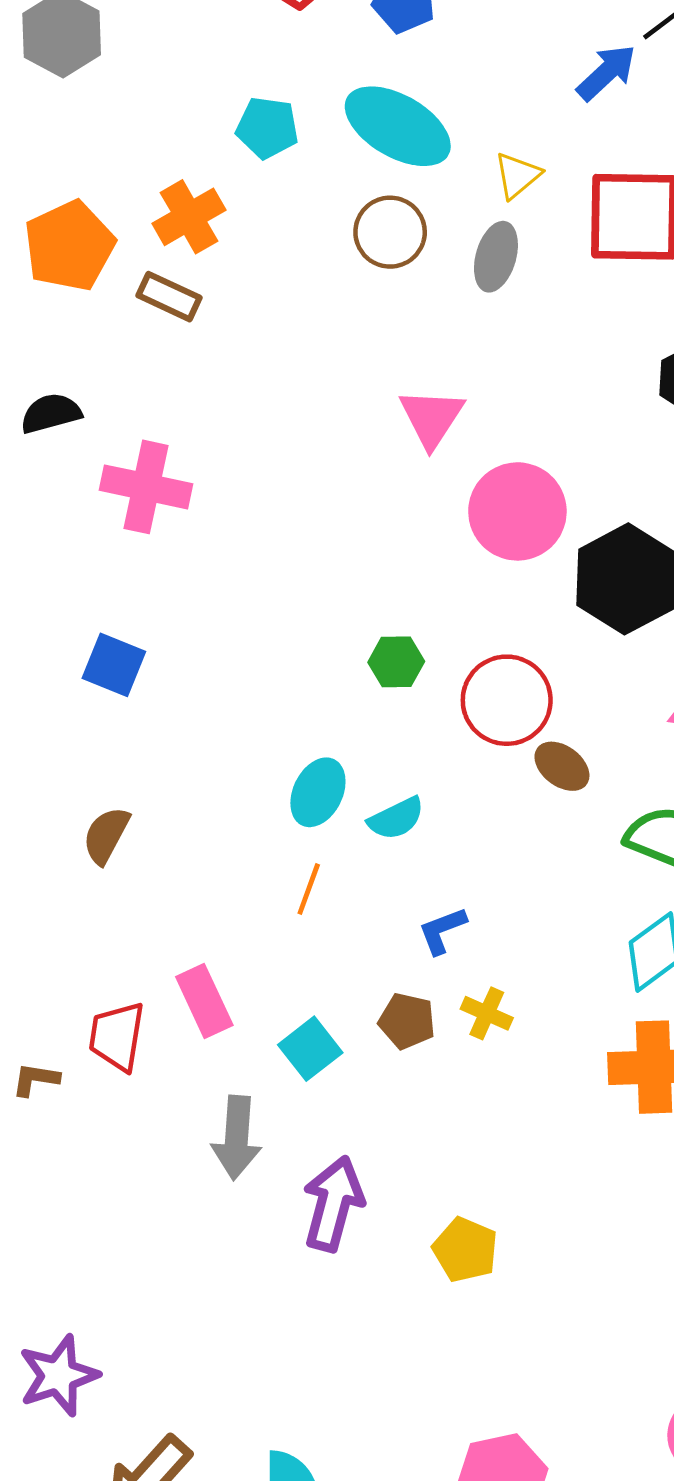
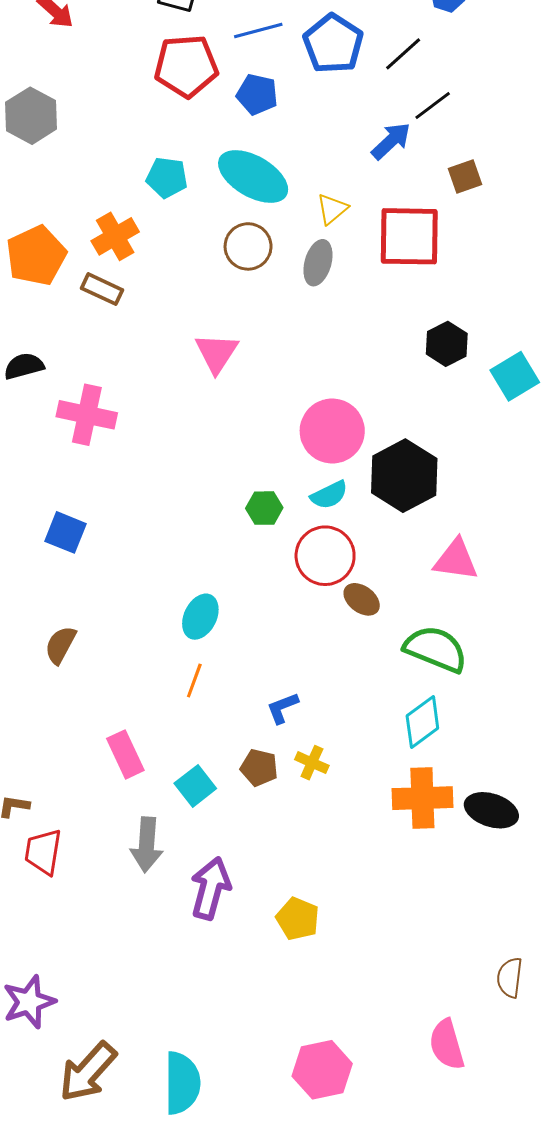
pink triangle: (431, 418) -> (217, 353), moved
green hexagon: (396, 662) -> (264, 508), moved
cyan semicircle: (396, 818) -> (329, 495), moved
red trapezoid: (117, 1036) -> (43, 852), moved

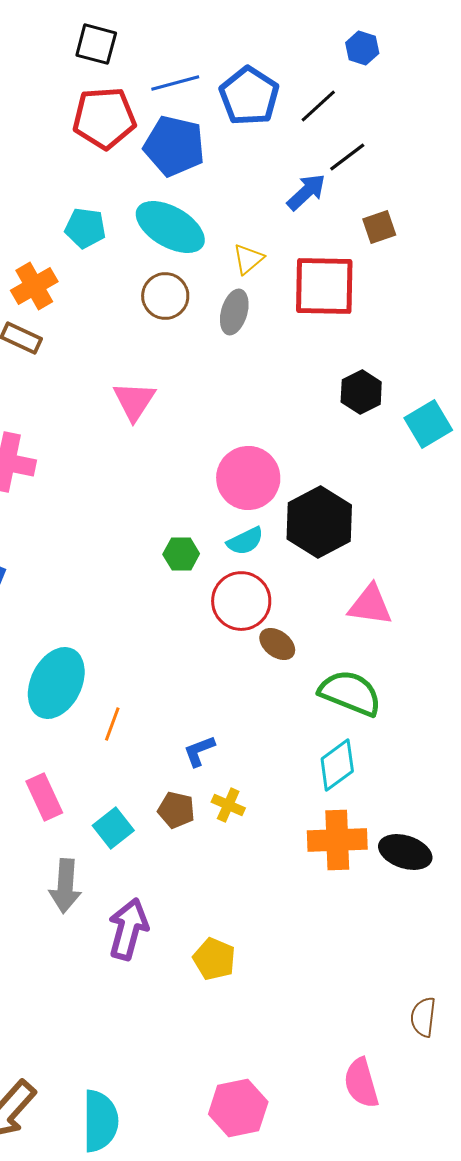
blue pentagon: (257, 94) -> (174, 146), size x1.5
cyan ellipse: (200, 617) -> (56, 683), moved, size x1.6

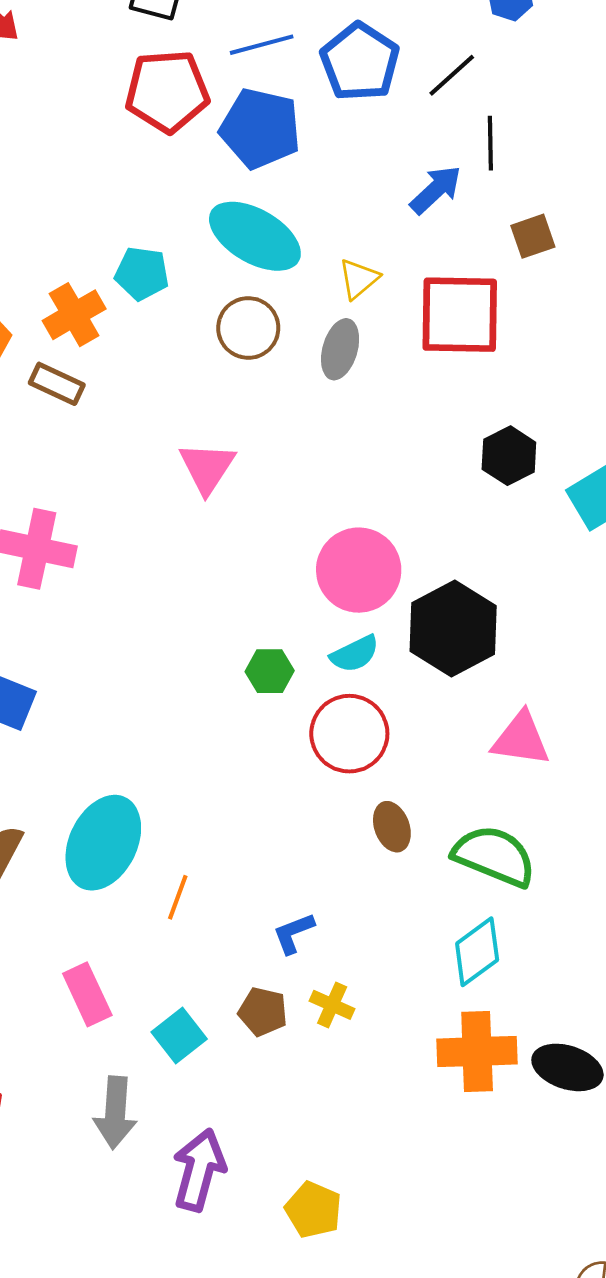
black line: (347, 157) -> (490, 143), turned -54
cyan pentagon: (85, 228) -> (142, 273), moved
brown ellipse: (277, 644) -> (392, 827), moved, turned 33

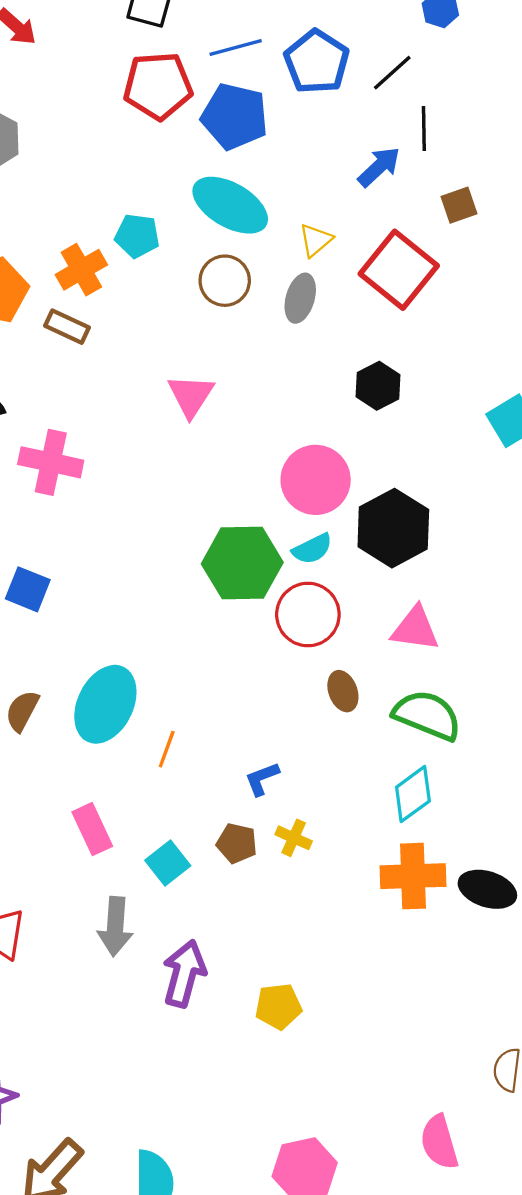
red square: (460, 315) -> (399, 270), turned 38
black hexagon: (509, 456) -> (378, 386), moved
green hexagon: (270, 671) -> (242, 563), size x2.0
pink triangle: (521, 739) -> (415, 629), moved
yellow pentagon: (313, 1210) -> (278, 1006), turned -30

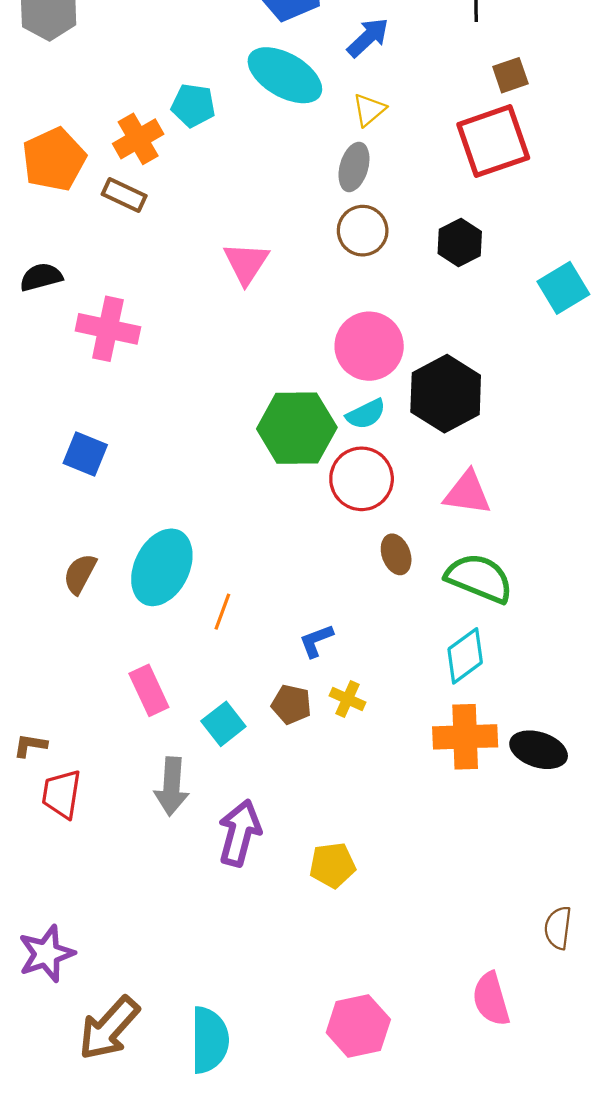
blue arrow: (379, 167) -> (368, 37), moved
red square: (399, 270) -> (493, 141), moved, turned 32
brown circle: (225, 281) -> (363, 231), moved
black hexagon: (378, 386) -> (460, 243), moved

